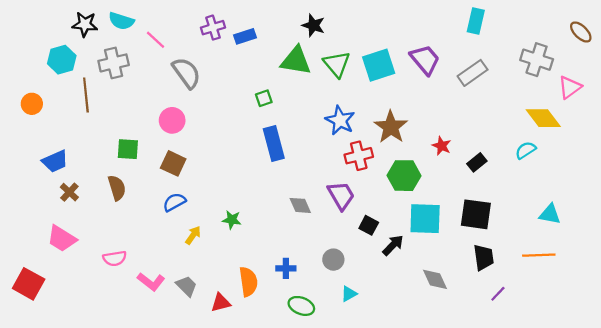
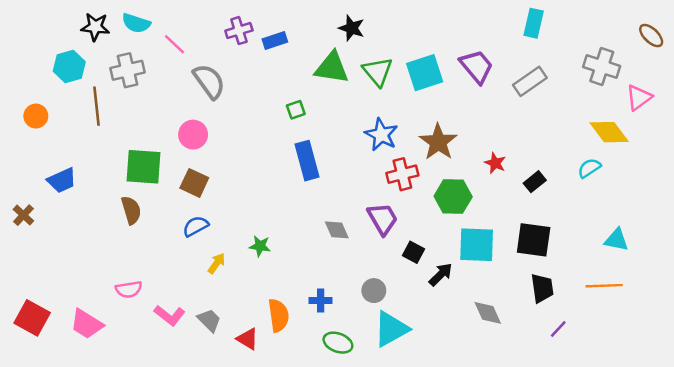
green square: (128, 149) -> (144, 167), size x1.5
brown cross: (69, 192) -> (23, 215), moved
pink trapezoid: (62, 239) -> (87, 324), moved
cyan triangle: (349, 294) -> (391, 329), size x2.0
red triangle: (221, 303) -> (248, 339), turned 45

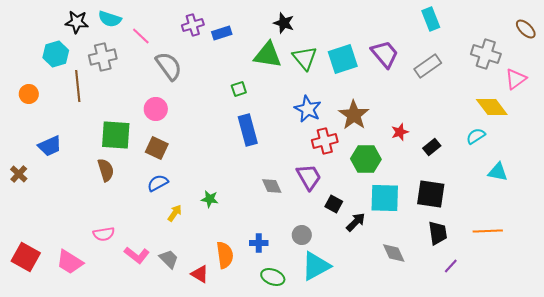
cyan rectangle: (534, 23) -> (431, 19), turned -35
red star: (495, 163) -> (400, 132), turned 30
cyan triangle: (617, 240) -> (498, 172), moved

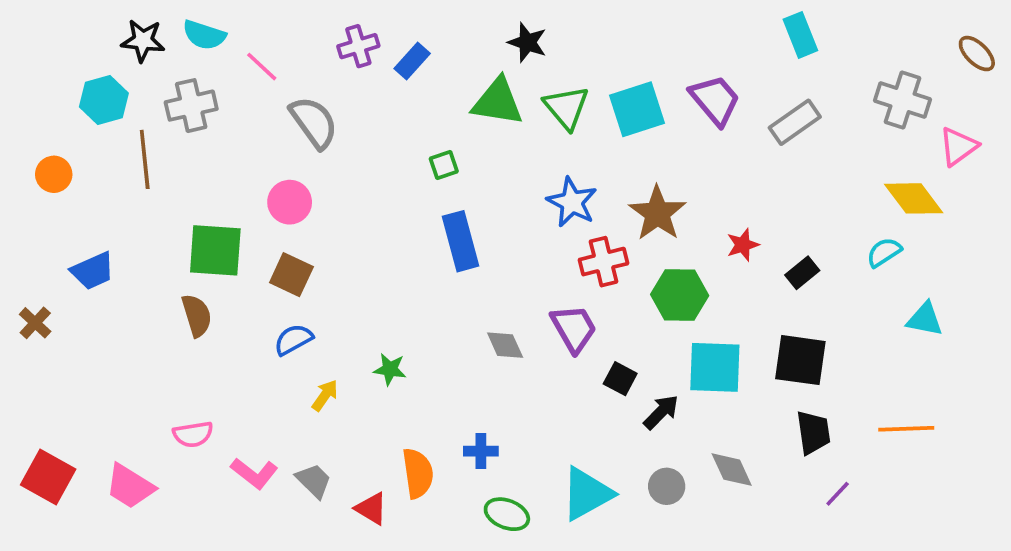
blue rectangle: (222, 33) -> (412, 61), turned -30
gray circle: (302, 235) -> (667, 486), moved

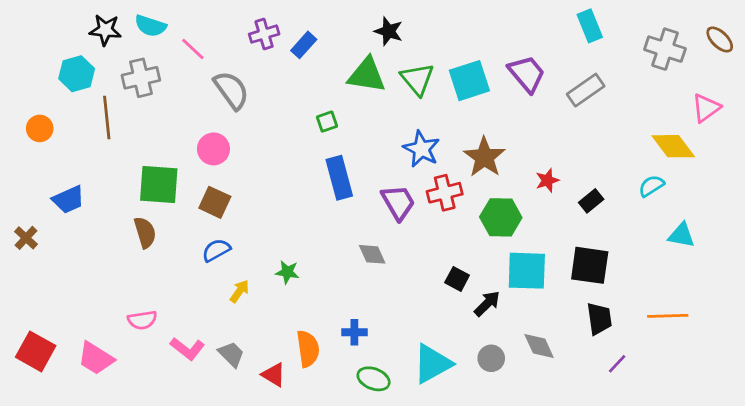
gray cross: (903, 100) -> (665, 49), moved
purple trapezoid: (574, 328) -> (398, 202), moved

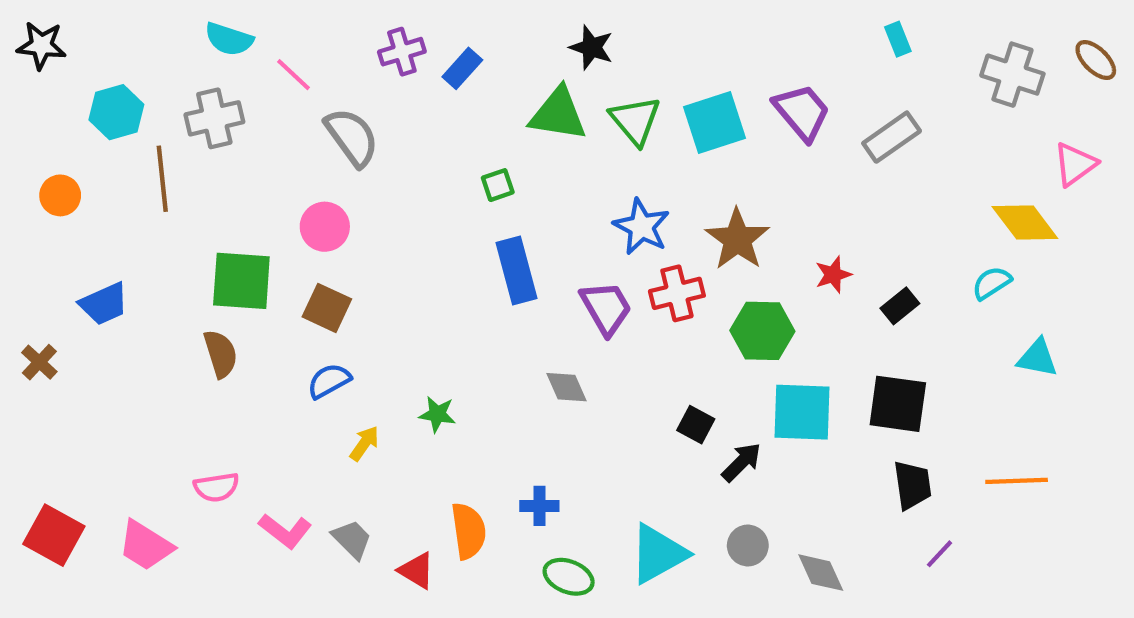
cyan rectangle: (590, 26) -> (898, 39), size x0.7
black star: (105, 30) -> (41, 45), moved
gray diamond: (539, 346) -> (821, 573), moved

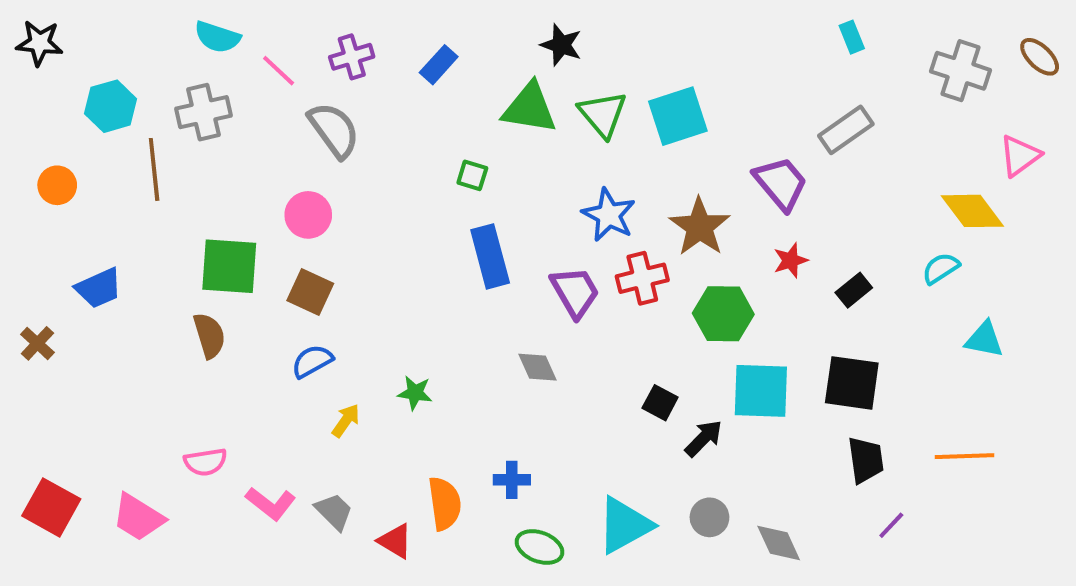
purple cross: (402, 52) -> (352, 57), moved
purple trapezoid: (802, 112) -> (781, 183), moved
green square: (498, 185) -> (472, 175), turned 36

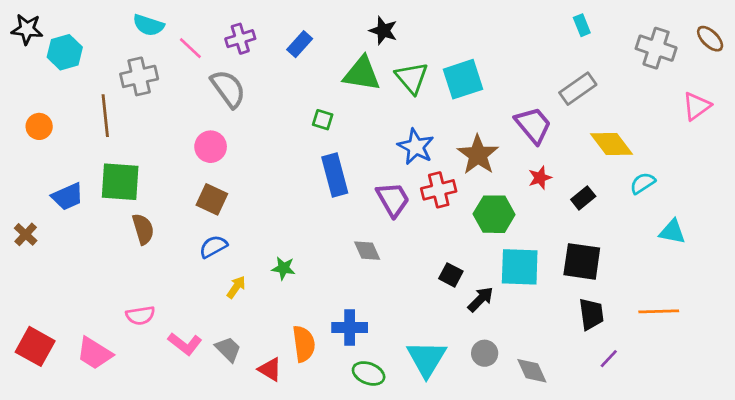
cyan hexagon: (111, 106) -> (65, 52), moved
yellow diamond: (972, 211) -> (612, 144), moved
green square: (229, 266) -> (120, 182), moved
blue cross: (512, 480) -> (350, 328), size x1.4
cyan triangle: (624, 525) -> (427, 359), turned -30

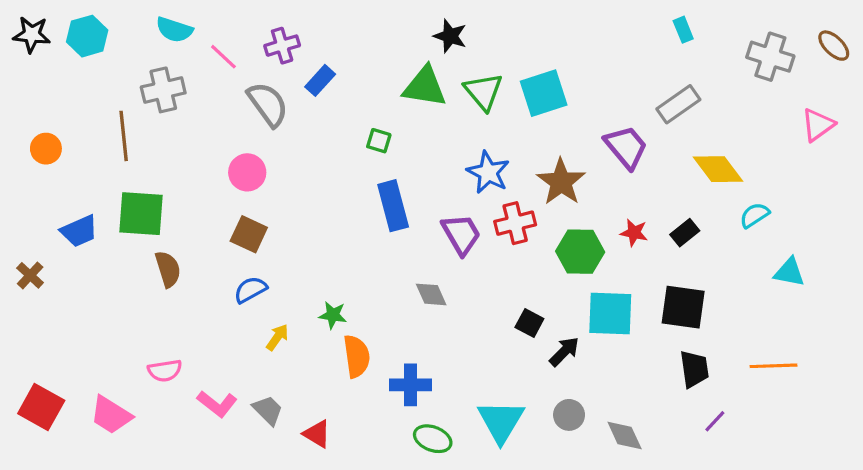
blue rectangle: (300, 44) -> (320, 80), moved
cyan hexagon: (65, 52) -> (87, 36), moved
red star: (540, 178) -> (634, 233), moved, turned 30
orange semicircle: (304, 344) -> (357, 356), moved

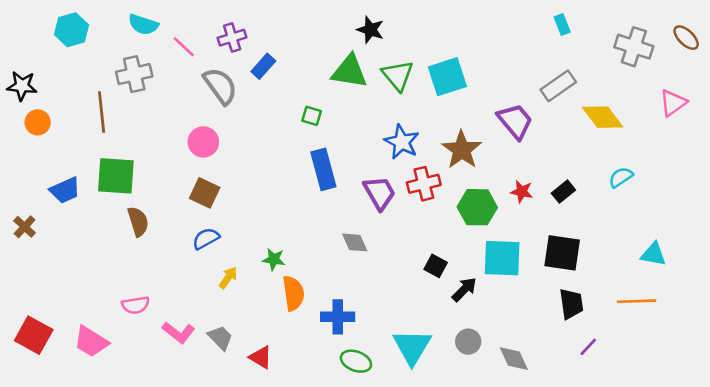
black star: (32, 34) -> (22, 86), moved
yellow diamond: (718, 169) -> (603, 117), moved
cyan triangle: (789, 272) -> (653, 254), moved

